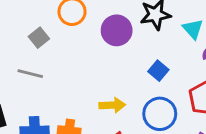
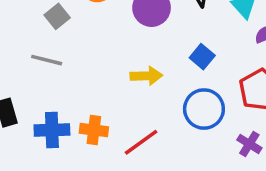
yellow arrow: (112, 105) -> (146, 76), moved

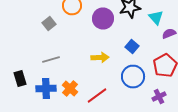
gray line: (47, 60) -> (51, 60), moved, turned -30
orange cross: (94, 130) -> (70, 88), turned 35
purple cross: (249, 144) -> (159, 96), turned 32

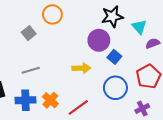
purple circle: (103, 18) -> (99, 40), moved

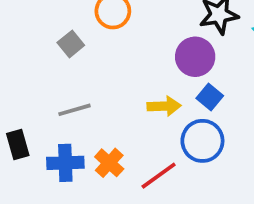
blue square: (114, 57) -> (210, 97), moved
blue circle: (115, 88) -> (202, 141), moved

